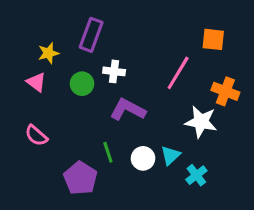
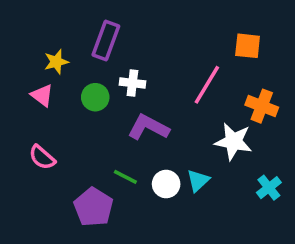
green line: (108, 152) -> (125, 177), turned -45
cyan cross: (196, 175) -> (269, 188), moved

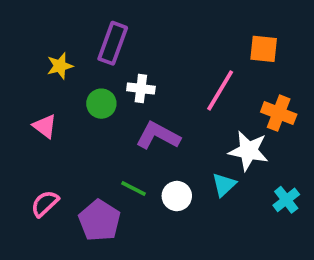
pink triangle: (42, 95) -> (45, 126), moved
pink semicircle: (42, 157) -> (45, 204), moved, turned 96
cyan triangle: (198, 180) -> (224, 185), moved

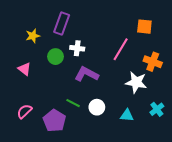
cyan triangle: (224, 185) -> (127, 115), moved, turned 48

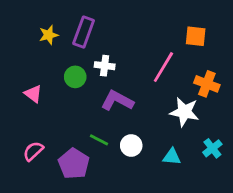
yellow star: (33, 36) -> (49, 35), moved

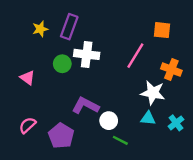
white cross: (105, 66) -> (87, 54), size x1.5
purple L-shape: (117, 101) -> (85, 106), moved
green line: (99, 140) -> (120, 140), moved
cyan triangle: (172, 157) -> (148, 118), moved

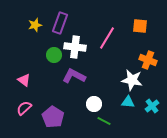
pink line: (135, 56) -> (107, 38), moved
pink triangle: (27, 78) -> (24, 80), moved
purple L-shape: (85, 106) -> (74, 76), moved

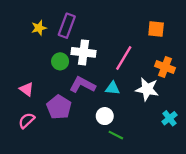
pink line: (107, 38) -> (124, 58), moved
cyan triangle: (128, 102) -> (113, 88), moved
purple pentagon: (53, 117) -> (59, 107), moved

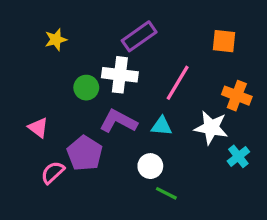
purple rectangle: (67, 26) -> (139, 36), moved, turned 35
cyan cross: (169, 118) -> (238, 156), moved
pink semicircle: (27, 121) -> (53, 172), moved

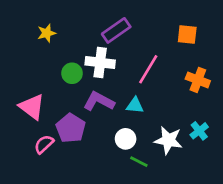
pink triangle: (38, 128) -> (32, 107), size x1.5
white star: (211, 128) -> (168, 140), moved

